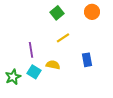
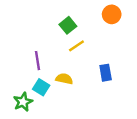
green square: (57, 13) -> (68, 25), moved
green star: (13, 77) -> (23, 102), moved

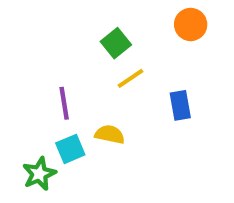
blue rectangle: (106, 73) -> (180, 105), moved
cyan square: (41, 87) -> (70, 149), turned 35

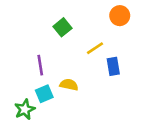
green square: (116, 43) -> (62, 27), moved
yellow line: (130, 78) -> (95, 48), moved

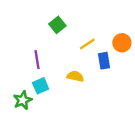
orange circle: (120, 16) -> (122, 43), moved
yellow semicircle: (69, 85) -> (75, 76), moved

